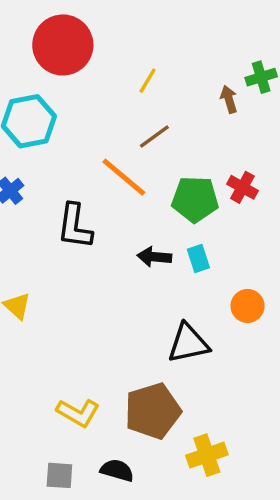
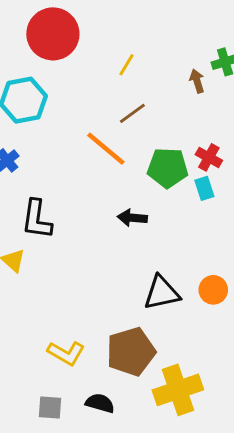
black L-shape: (75, 226) -> (37, 219), moved
cyan rectangle: (198, 258) -> (204, 188), moved
orange circle: (248, 306) -> (213, 290), moved
yellow cross: (207, 455) -> (178, 390), size x1.4

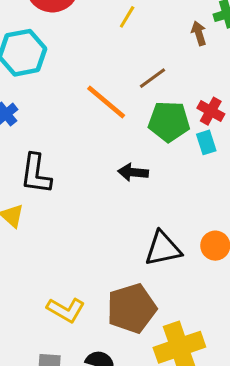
brown line: (132, 113) -> (152, 78), moved

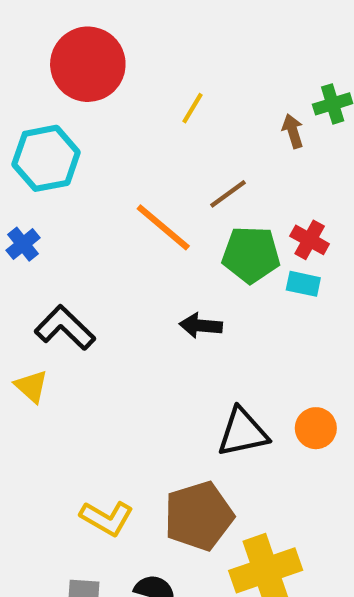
cyan rectangle: (206, 142) -> (303, 284), turned -60
black L-shape: (36, 174) -> (65, 328), turned 126

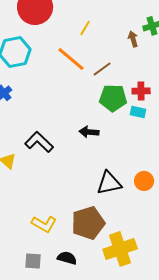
orange line: (163, 227) -> (71, 59), moved
red cross: (310, 240) -> (141, 91), turned -30
black L-shape: (65, 328) -> (39, 142), moved

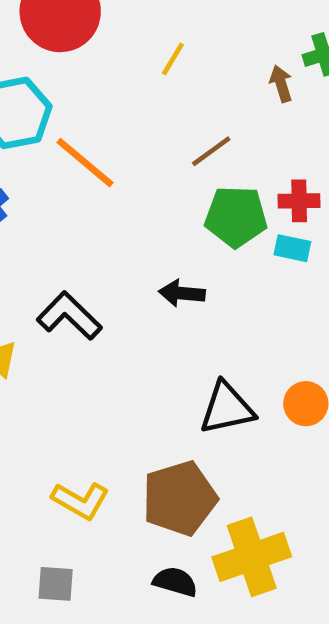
orange line: (71, 59) -> (85, 163), moved
black semicircle: (67, 258) -> (175, 582), moved

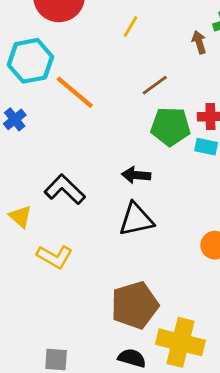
black triangle: (227, 408) -> (136, 219), moved
yellow L-shape: (80, 501) -> (55, 257), moved
yellow cross: (252, 557) -> (180, 342), turned 33

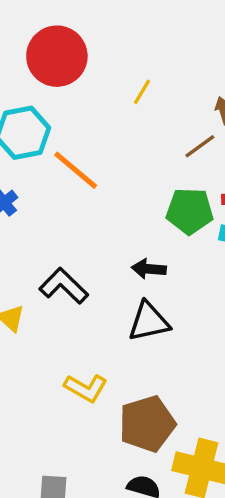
brown line: (155, 85) -> (200, 146), moved
yellow L-shape: (55, 257) -> (86, 388), moved

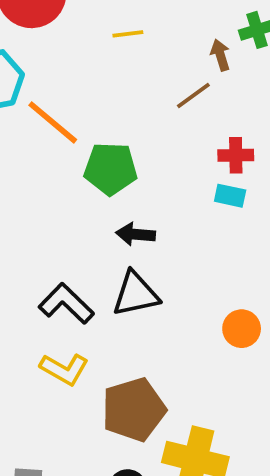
yellow line: (142, 92) -> (128, 34), turned 52
green pentagon: (190, 211) -> (111, 169), moved
black L-shape: (64, 286) -> (66, 304), moved

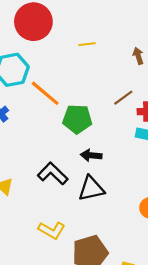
brown line: (193, 95) -> (123, 98), moved
black L-shape: (66, 304) -> (53, 174), moved

